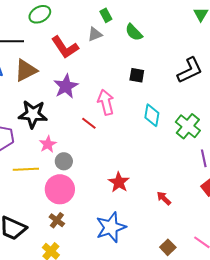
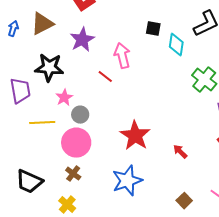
cyan diamond: (152, 115) -> (176, 45), moved
red star: (119, 182) -> (135, 136), size x1.4

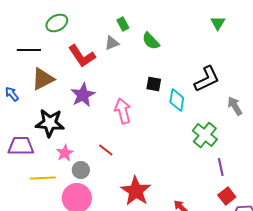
blue arrow: (13, 29) -> (12, 94), moved, turned -56
red line: (105, 77) -> (106, 150), moved
purple trapezoid: (20, 91) -> (21, 146), turned -80

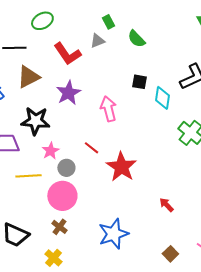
red star: (136, 191) -> (121, 167), moved

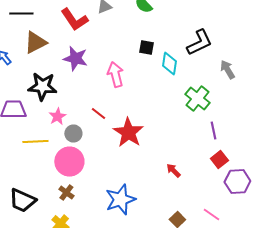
purple star: (68, 93) -> (75, 58), turned -30

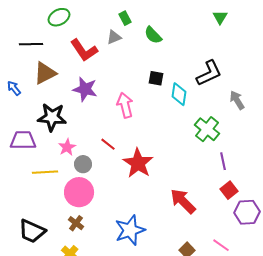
red arrow: (173, 170) -> (183, 201), size x1.8

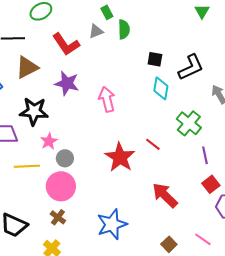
green semicircle: (153, 35) -> (124, 29), moved, turned -138
black square: (156, 78) -> (155, 59), moved
red line: (108, 144) -> (153, 144), moved

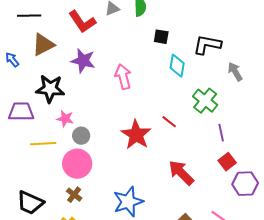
black square: (155, 59) -> (161, 37), moved
black L-shape: (191, 67) -> (207, 45), turned -144
pink star: (49, 141) -> (65, 119), turned -30

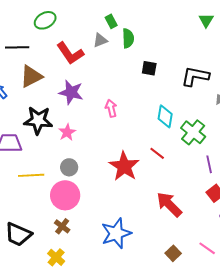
cyan diamond: (177, 66) -> (165, 116), moved
pink arrow: (123, 77) -> (111, 108), size x0.7
pink star: (65, 119) -> (67, 132), moved, turned 30

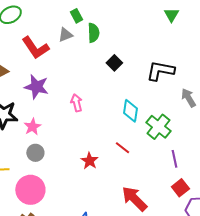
black square: (149, 68) -> (114, 63), turned 35
red star: (124, 166) -> (89, 161), size x0.6
gray circle: (69, 167) -> (35, 153), moved

